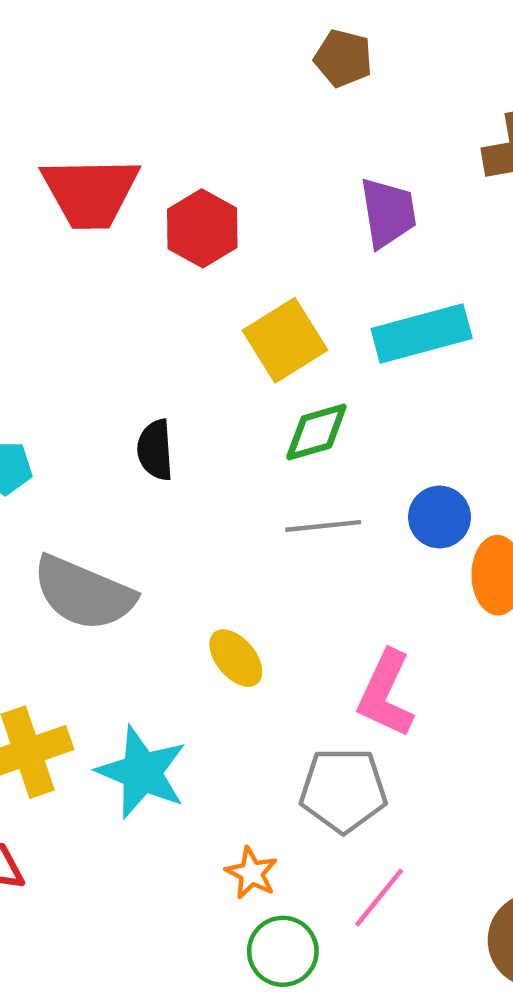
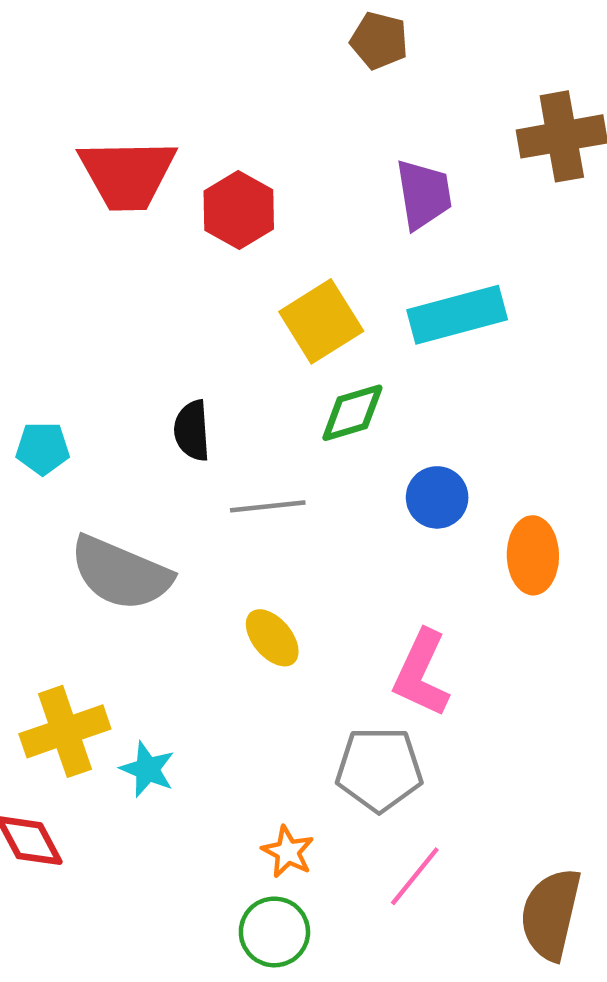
blue circle: (440, 517) -> (437, 497), moved
gray line: (323, 526) -> (268, 506), moved
cyan star: (142, 772) -> (147, 769), moved, size x0.6
green circle: (283, 951) -> (274, 932), moved

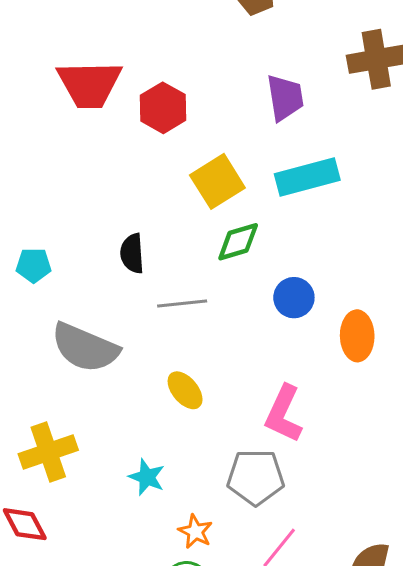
cyan star: (147, 769) -> (147, 477), moved

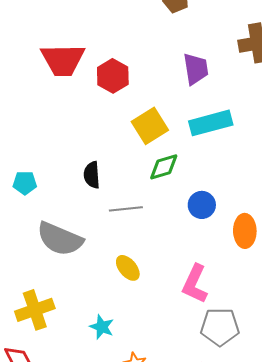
gray pentagon: (256, 477) -> (220, 327), moved

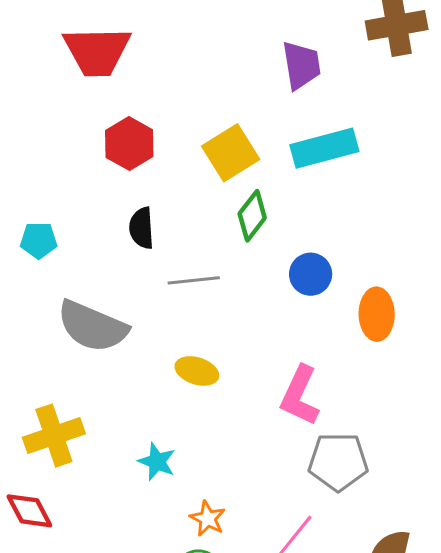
red hexagon: (113, 76) -> (129, 144), moved
green diamond: (164, 167) -> (252, 216), turned -36
yellow ellipse: (128, 268) -> (197, 371), turned -32

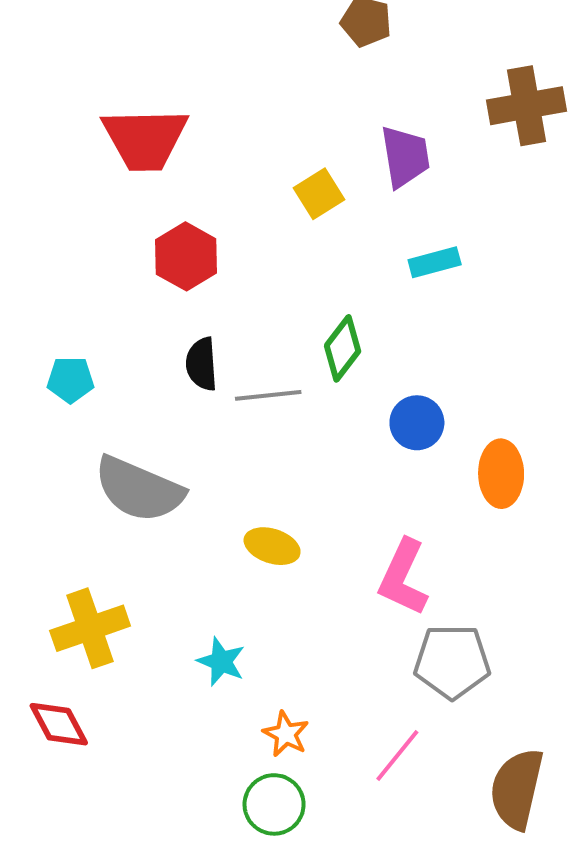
cyan rectangle: (324, 148) -> (435, 262), size x0.6
yellow square: (231, 153) -> (319, 194), moved, size x0.7
gray line: (194, 280) -> (268, 395), moved

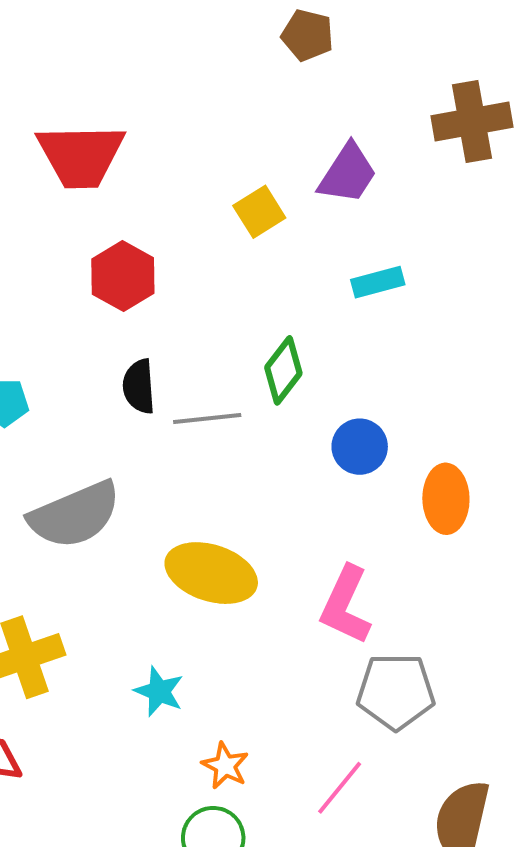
purple trapezoid: (405, 157) -> (348, 174), turned 42
gray semicircle: (139, 489) -> (75, 515), turned -46
yellow ellipse: (272, 546) -> (211, 573), size x1.6

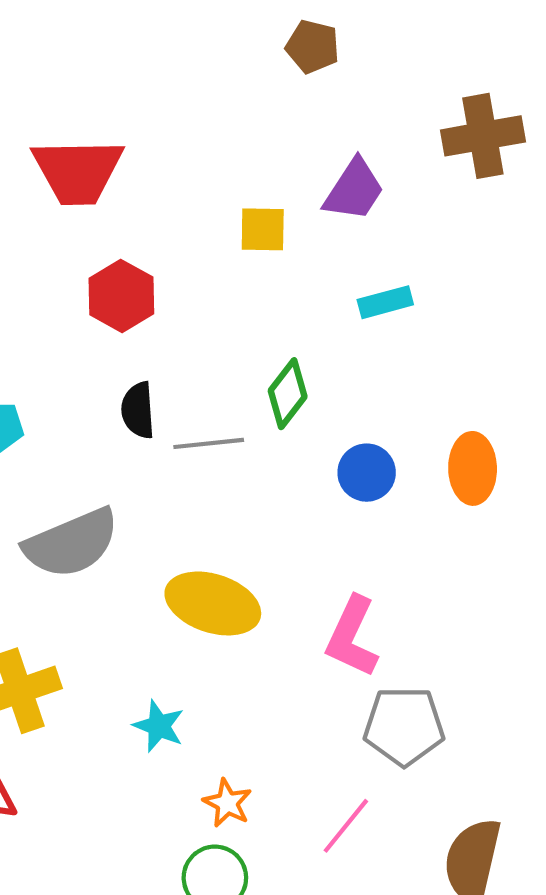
yellow square: (259, 212) -> (263, 229), turned 33
orange ellipse: (446, 499) -> (473, 468), moved

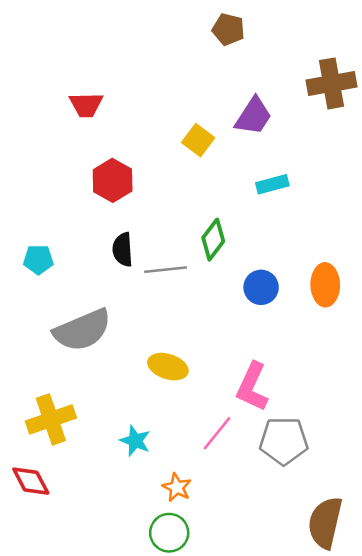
red trapezoid: (78, 171) -> (86, 105), size x0.6
yellow square: (263, 229) -> (198, 140), turned 36
yellow ellipse: (213, 603) -> (168, 367), size x0.7
pink line: (346, 826) -> (217, 433), moved

